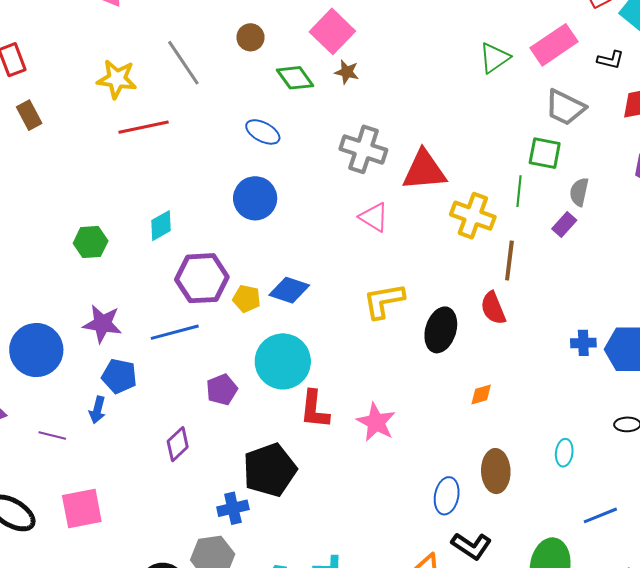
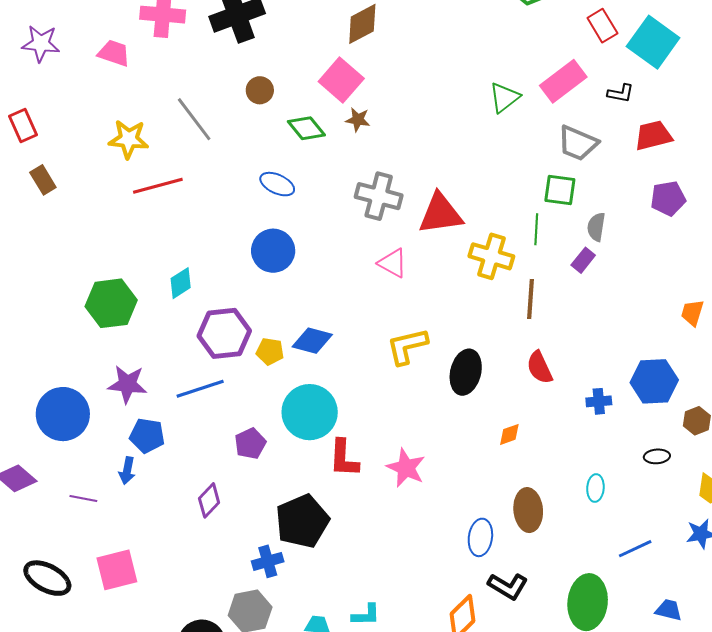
green hexagon: (91, 242) -> (111, 303), size x1.5
red semicircle: (493, 308) -> (540, 367), moved
blue cross: (583, 343) -> (599, 401), moved

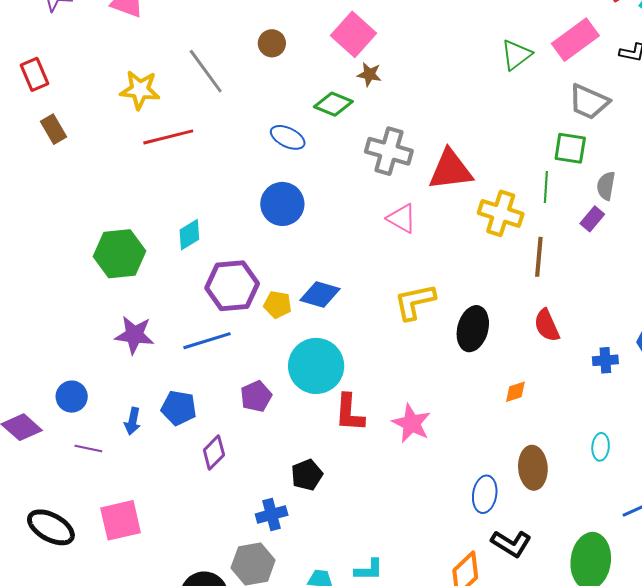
green diamond: (306, 128) -> (333, 104), moved, turned -30
blue circle: (63, 414) -> (72, 397), moved, size x0.6
blue pentagon: (147, 436) -> (179, 408), moved
black pentagon: (302, 521) -> (307, 475), size x0.6

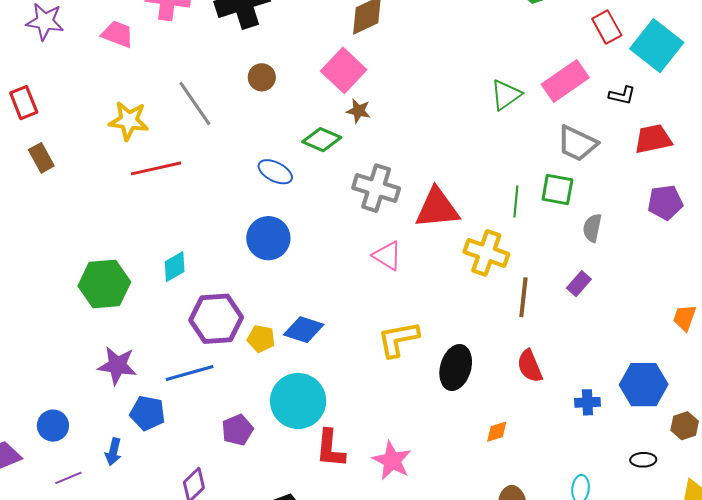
green line: (546, 187) -> (516, 201), moved
purple rectangle: (592, 219) -> (579, 284), moved
blue pentagon: (179, 408) -> (147, 413), moved
purple line: (88, 448) -> (68, 478), turned -36

